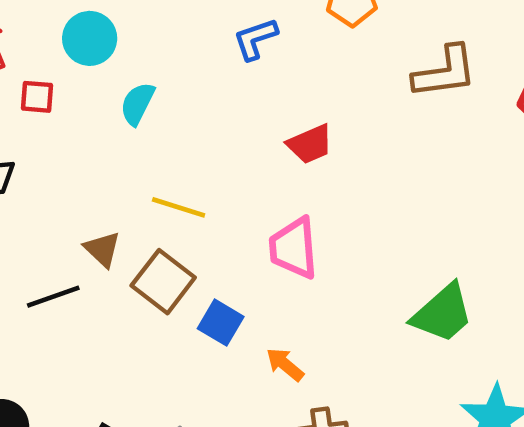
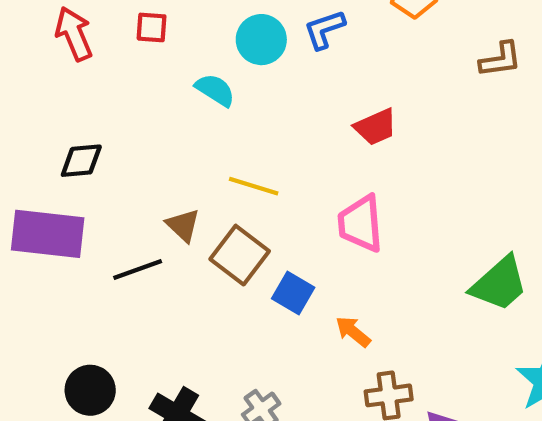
cyan circle: (90, 38) -> (261, 40), moved
brown L-shape: (445, 72) -> (500, 60), size x0.7
red square: (37, 97) -> (152, 27), moved
cyan semicircle: (137, 104) -> (215, 90), turned 96

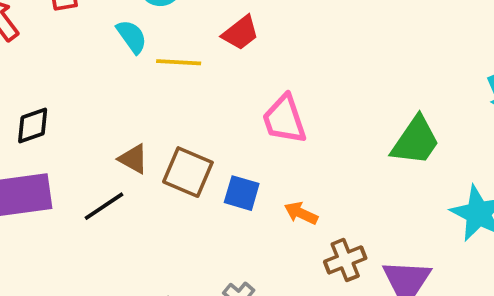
cyan semicircle: (215, 90) -> (132, 37), turned 36
red trapezoid: (376, 127) -> (241, 33), moved
yellow line: (254, 186) -> (179, 62), moved

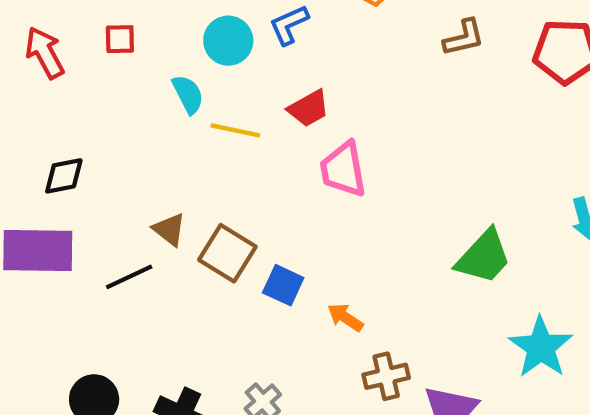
pink trapezoid: (284, 119) -> (343, 169), moved

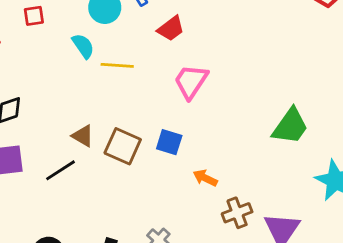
red trapezoid: (309, 108) -> (171, 29), moved
pink trapezoid: (343, 169) -> (191, 81), turned 51
blue square: (283, 285) -> (169, 142), moved

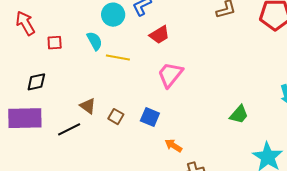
red square: (34, 16) -> (55, 43), moved
green trapezoid: (290, 126) -> (239, 114), size x0.7
brown square: (123, 146) -> (116, 117), size x0.6

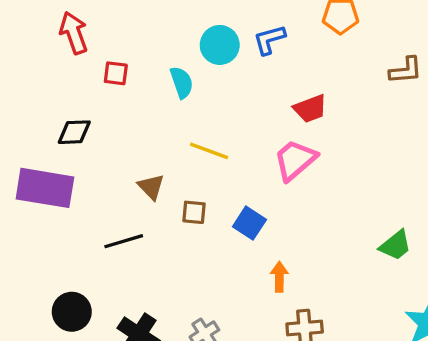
red trapezoid: (159, 35) -> (310, 109), moved
yellow line: (118, 58) -> (209, 151), moved
brown square: (116, 117) -> (194, 212), turned -35
black line: (69, 129) -> (124, 241), moved
orange arrow: (173, 146) -> (279, 277), turned 48

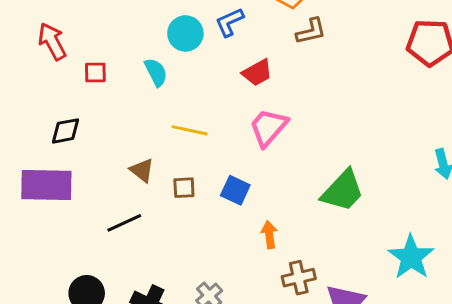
brown L-shape: (406, 70) -> (311, 31), moved
red trapezoid: (310, 109) -> (257, 73), moved
green trapezoid: (395, 245) -> (343, 191), moved, size x1.5

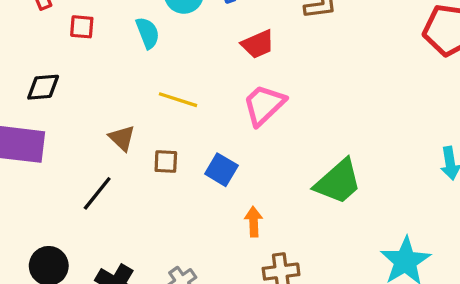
black line: (124, 223) -> (97, 193), turned -32

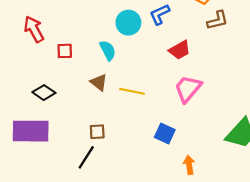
black diamond: (43, 87) -> (44, 93), turned 45
brown triangle: (122, 138) -> (99, 82), moved
brown square: (166, 161) -> (97, 132), moved

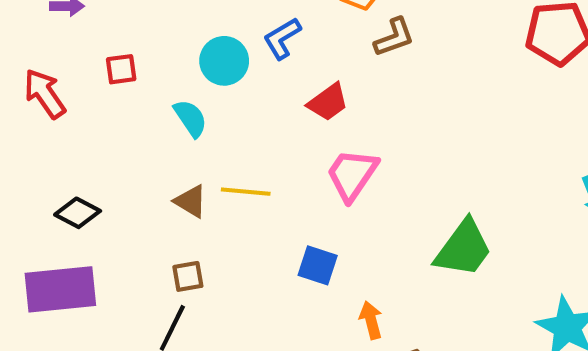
red square: (65, 51) -> (121, 69), moved
brown triangle: (99, 82) -> (191, 201), moved

